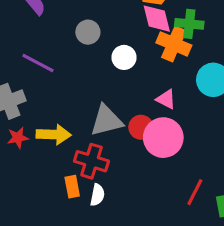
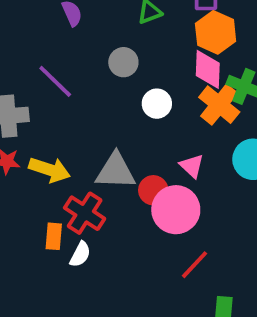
red line: (195, 192) -> (195, 265), moved

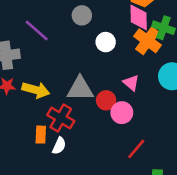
pink circle: (176, 210) -> (122, 113), size x0.7

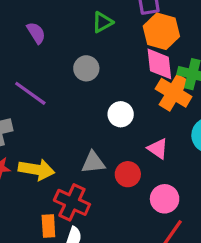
white circle: (106, 42) -> (121, 114), moved
gray triangle: (80, 89) -> (93, 163), size x0.7
pink circle: (122, 113) -> (165, 199), moved

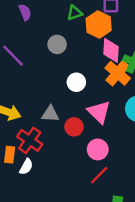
orange hexagon: (161, 31) -> (99, 24), moved
pink triangle: (158, 149) -> (99, 112), size x1.5

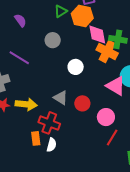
pink triangle: (99, 112) -> (116, 86), moved
gray triangle: (50, 114) -> (61, 98), turned 42

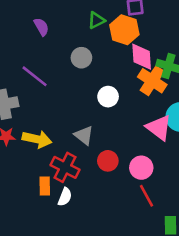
red circle: (82, 103) -> (108, 161), moved
red line: (112, 137) -> (147, 196), turned -66

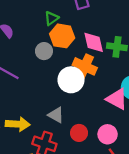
orange hexagon: (124, 30) -> (62, 36), moved
orange cross: (152, 81) -> (85, 66), moved
white circle: (108, 97) -> (71, 80), size x1.5

